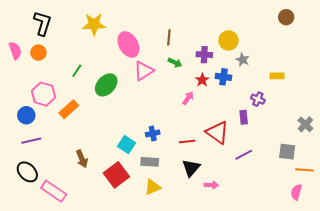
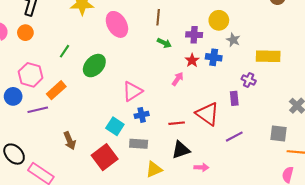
pink triangle: (144, 71) -> (132, 91), moved
yellow rectangle: (277, 76) -> (268, 56), size x1.6
purple line: (31, 141) -> (38, 110), moved
black triangle: (191, 168) -> (181, 150), turned 30
yellow triangle: (153, 187) -> (154, 169), moved

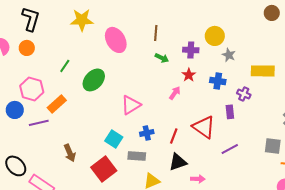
blue cross: (214, 57) -> (218, 81), moved
blue cross: (142, 115) -> (147, 133), moved
red line: (177, 123) -> (174, 136), turned -63

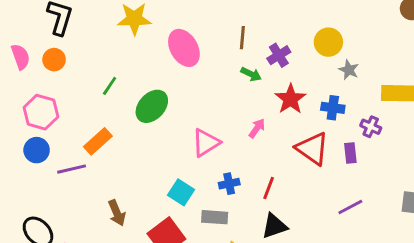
purple cross: (191, 50) -> (279, 55), moved, turned -35
red star: (189, 75) -> (290, 99), size x1.5
pink hexagon: (32, 89) -> (41, 112), moved
pink arrow: (175, 93) -> (257, 128), moved
red triangle: (204, 127) -> (312, 149), moved

